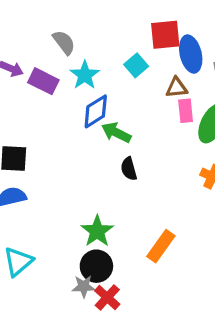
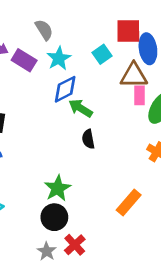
brown triangle: (177, 88) -> (134, 76), size x1.5
orange rectangle: (161, 246) -> (129, 202), moved
gray star: (84, 286) -> (47, 251), moved, turned 30
red cross: (107, 297) -> (75, 245), moved

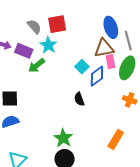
red square: (128, 31) -> (57, 24), moved
cyan square: (102, 54) -> (82, 67), moved
blue diamond: (65, 89) -> (97, 76), moved
green arrow: (81, 108) -> (36, 65), moved, turned -60

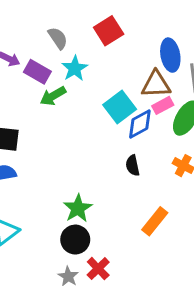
red square: (57, 24) -> (109, 31), moved, turned -30
pink rectangle: (110, 62) -> (163, 105), turned 64
cyan square: (82, 67) -> (120, 107), size x1.5
black semicircle: (79, 99) -> (133, 165), moved

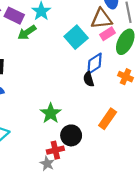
blue diamond: (140, 124) -> (95, 64), moved
black circle: (75, 240) -> (71, 135), moved
red cross: (98, 269) -> (55, 150), moved, turned 35

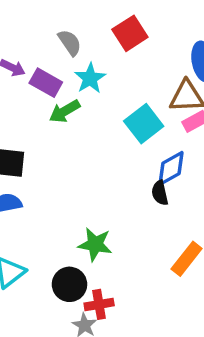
green star: (51, 113) -> (95, 244), turned -30
black circle: (71, 135) -> (69, 284), moved

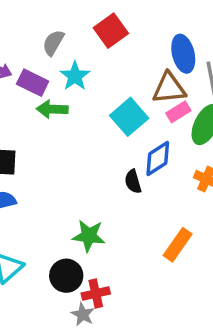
gray semicircle: (70, 43) -> (53, 43), turned -112
green arrow: (65, 111) -> (52, 109), turned 36
black semicircle: (160, 193) -> (133, 181), moved

